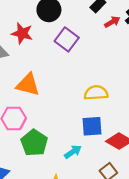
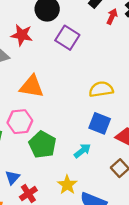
red arrow: (112, 22) -> (112, 16), turned -32
blue square: (92, 126) -> (100, 123), turned 30

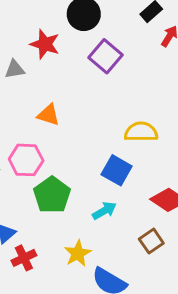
orange triangle: (32, 86) -> (48, 115), size x0.7
blue square: (100, 123) -> (117, 170), moved

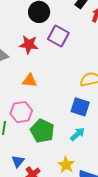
red star: (45, 44) -> (29, 45), moved

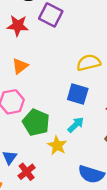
orange triangle: (30, 81) -> (20, 66), turned -42
yellow star: (66, 165) -> (57, 145), moved

